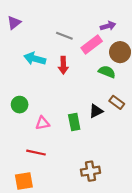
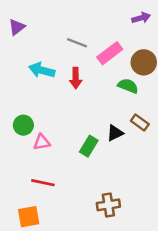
purple arrow: (108, 26) -> (141, 18), moved
green rectangle: (74, 122) -> (89, 146), turned 42
pink triangle: (42, 123) -> (42, 142), moved

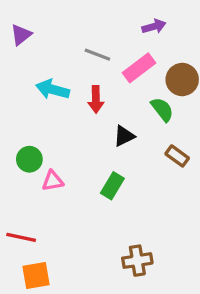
purple arrow: (141, 18) -> (154, 26), moved
green semicircle: (128, 86) -> (162, 109), turned 30
black triangle: (115, 133) -> (124, 136), moved
red line: (43, 183) -> (21, 237), moved

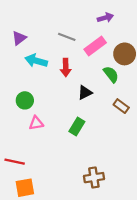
purple triangle: (21, 35) -> (19, 38), moved
green circle: (29, 159) -> (25, 100), moved

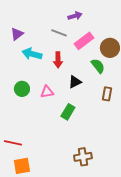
purple arrow: (105, 18) -> (75, 16), moved
brown rectangle: (121, 106) -> (107, 94), turned 64
pink triangle: (36, 123) -> (47, 92), moved

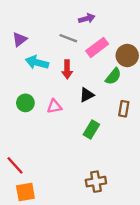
green semicircle: (98, 66) -> (113, 76), turned 77
green rectangle: (68, 112) -> (91, 130), moved
red line: (13, 143) -> (15, 165), turned 36

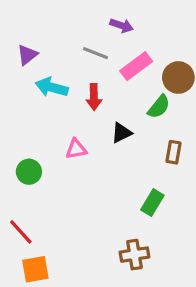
purple arrow: (87, 19) -> (122, 26), turned 35
green circle: (25, 103) -> (29, 172), moved
green rectangle: (91, 130) -> (152, 203), moved

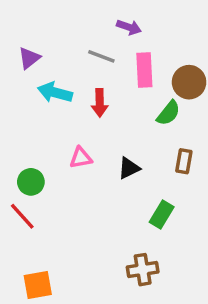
pink rectangle: (136, 66) -> (144, 70), turned -56
black triangle: (122, 133) -> (129, 168), moved
red line: (21, 232) -> (22, 216), moved

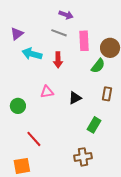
purple arrow: (129, 27) -> (66, 15), moved
red line: (22, 216) -> (34, 139), moved

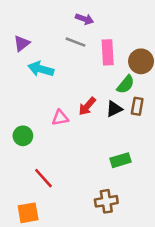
red arrow: (58, 60) -> (87, 106), moved, turned 42
brown rectangle: (107, 94) -> (137, 106), moved
black triangle: (75, 98) -> (114, 109), moved
green rectangle: (94, 125) -> (120, 160), turned 42

